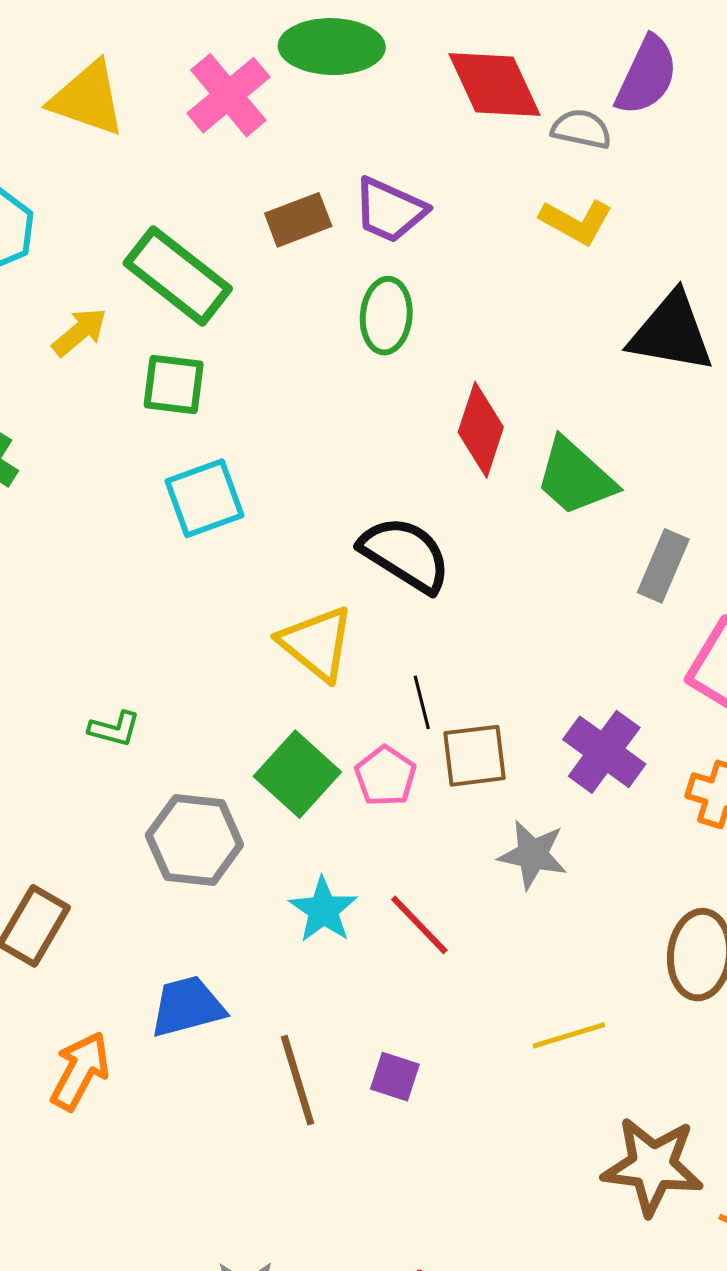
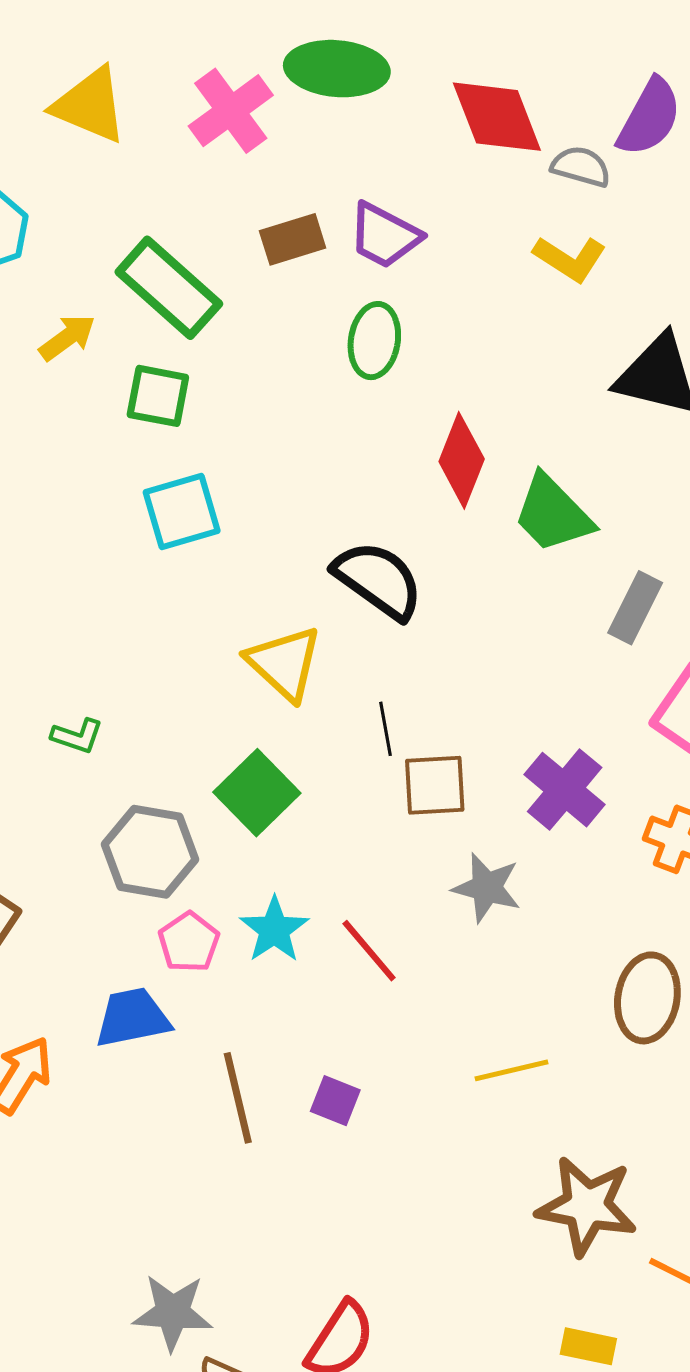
pink pentagon: (386, 776) -> (189, 942), moved

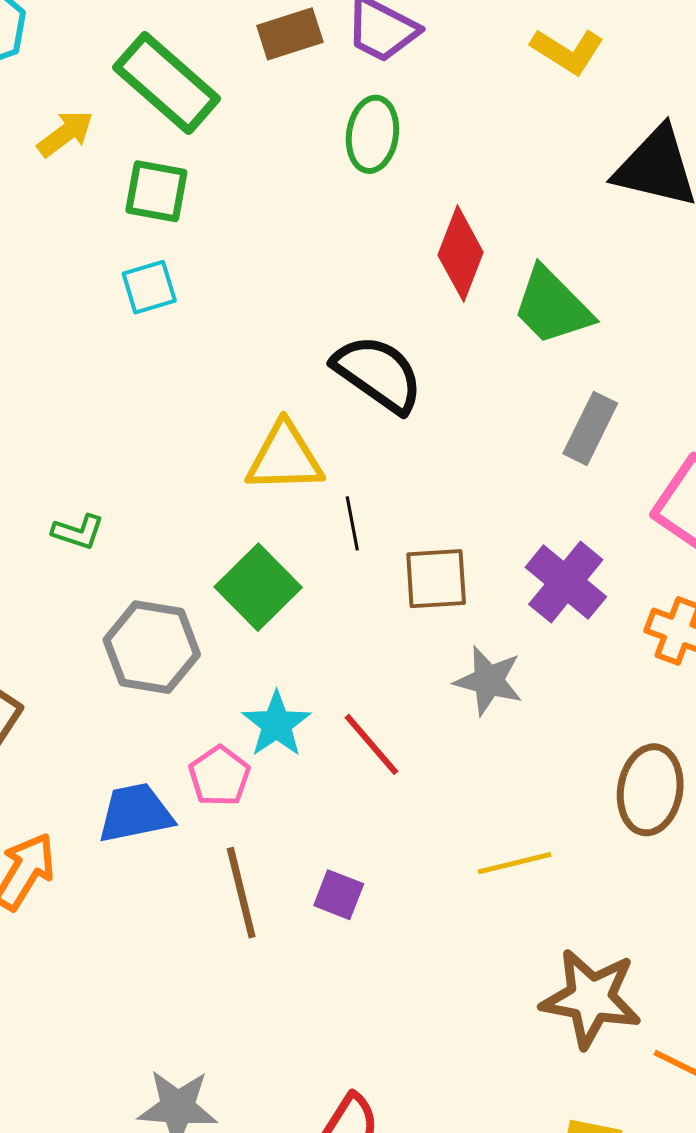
cyan square: (182, 511) -> (149, 287), moved, size x0.7
gray rectangle: (635, 608) -> (590, 428), moved
yellow triangle: (284, 663) -> (285, 458), turned -44
black line: (385, 729) -> (352, 523), moved
pink pentagon: (189, 942) -> (220, 776), moved

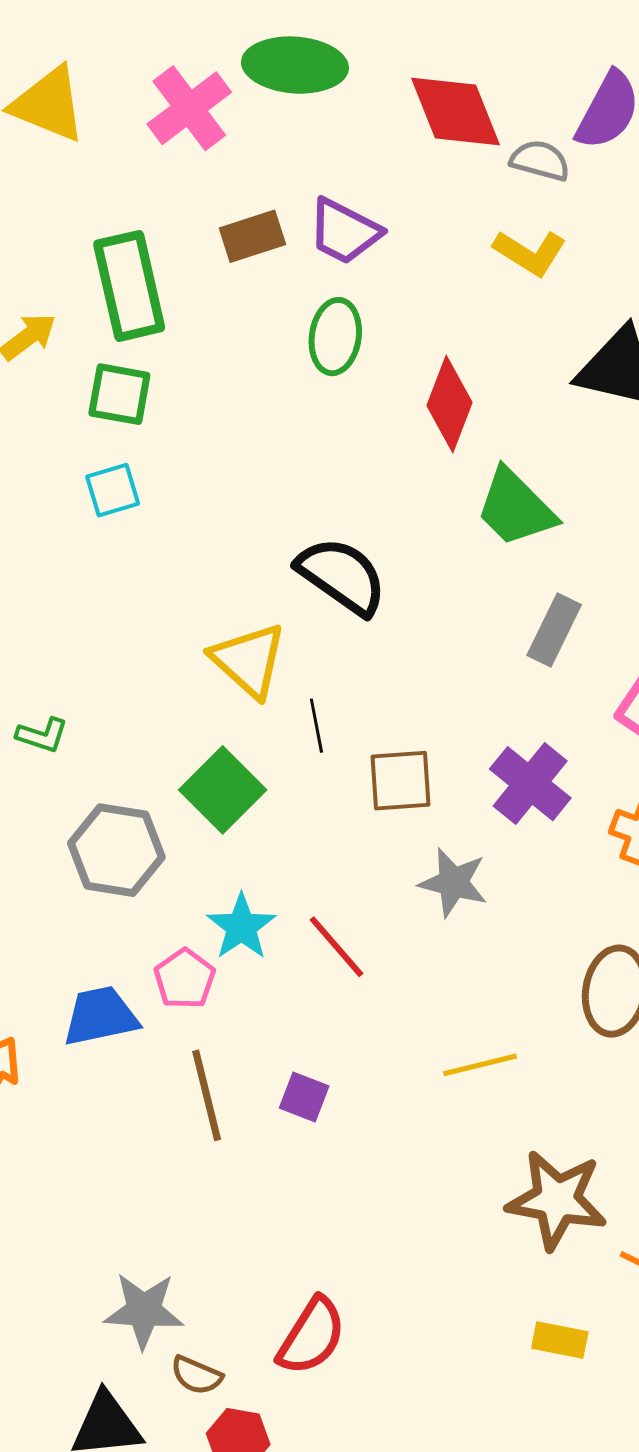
green rectangle: (167, 83) -> (129, 286), turned 36
red diamond: (461, 254) -> (449, 404), moved
yellow triangle: (285, 458) -> (249, 660), turned 44

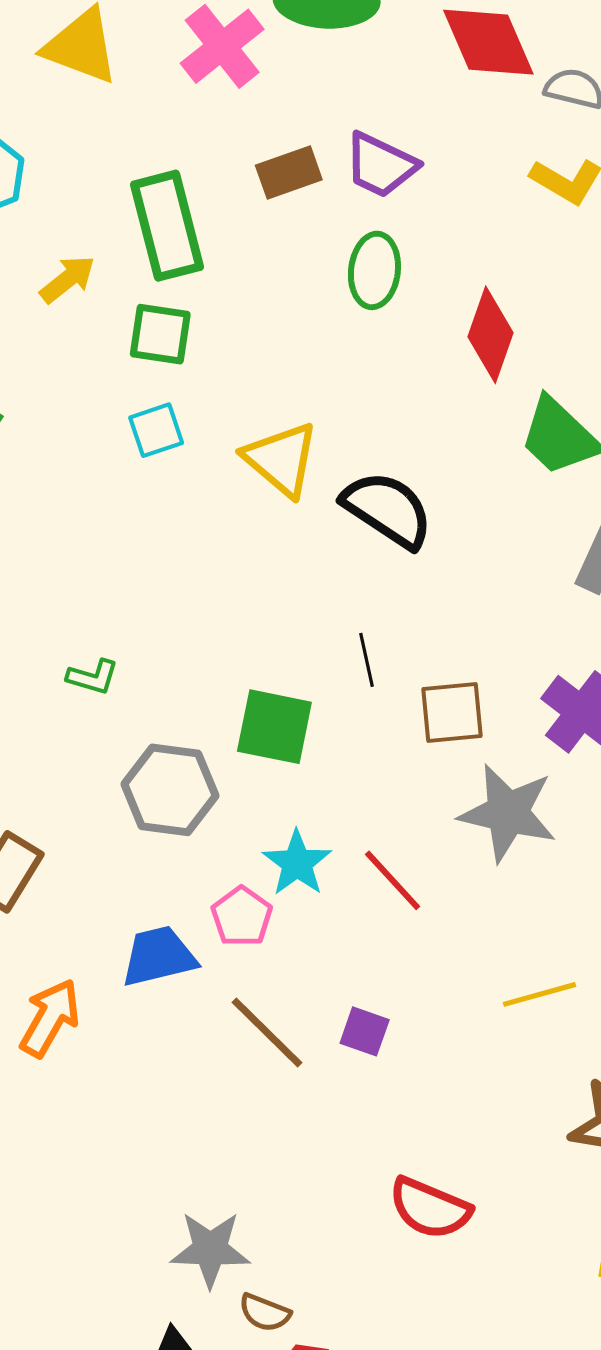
yellow triangle: (249, 660) -> (281, 459), moved
green square: (223, 790) -> (274, 727), turned -32
gray star: (453, 882) -> (508, 813), size x1.4
brown line: (207, 1095) -> (267, 1033), turned -30
red semicircle: (312, 1336) -> (430, 1208), moved, turned 82

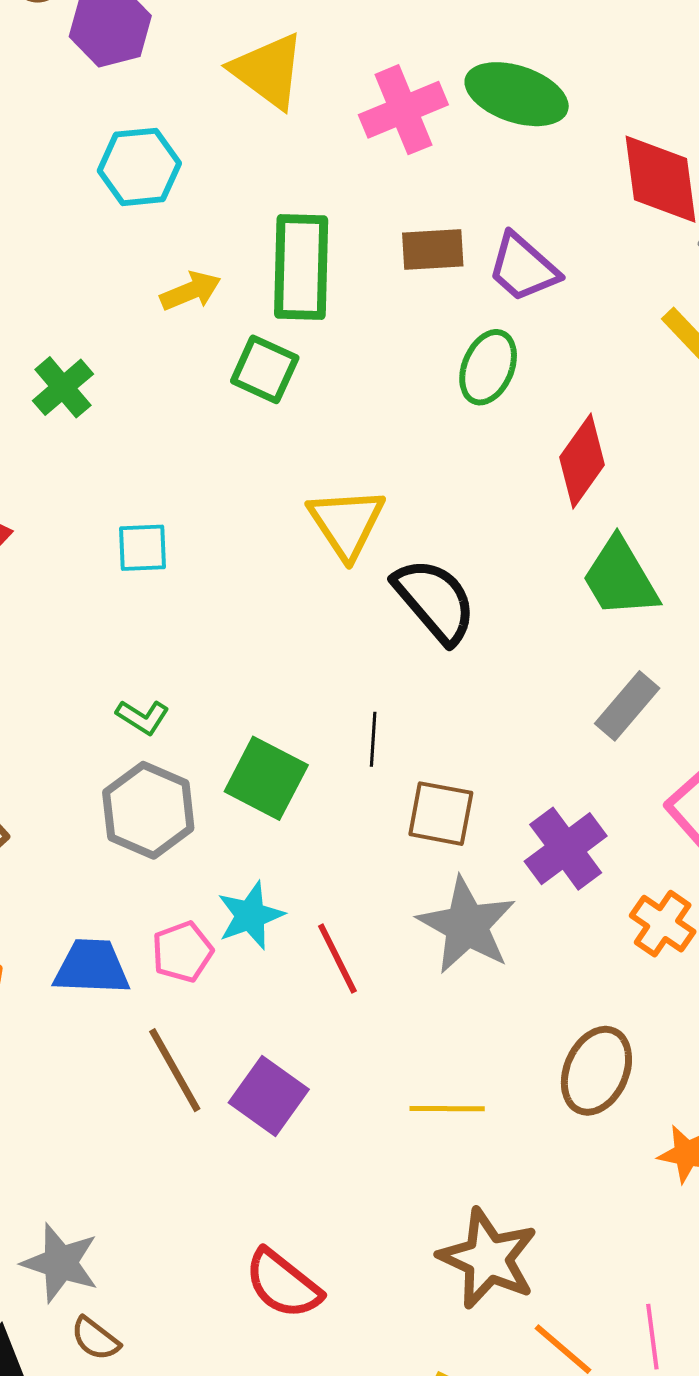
cyan square: (156, 430) -> (143, 548), moved
green L-shape: (93, 677) -> (143, 717), moved
purple square: (365, 1031) -> (269, 1096), size x1.5

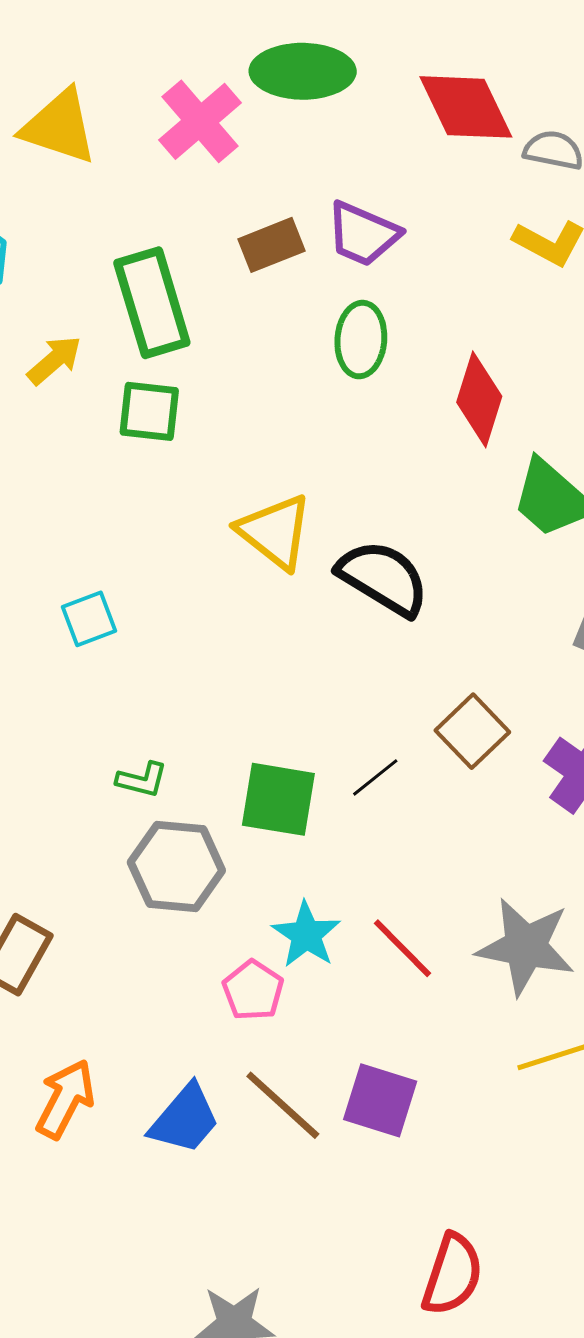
black line: (373, 739) -> (375, 777), moved, turned 66
brown square: (441, 814) -> (472, 731), moved, turned -36
gray star: (467, 925) -> (526, 947), moved
blue trapezoid: (92, 967) -> (185, 1119), moved, turned 146
red semicircle: (283, 1284) -> (452, 1274), turned -92

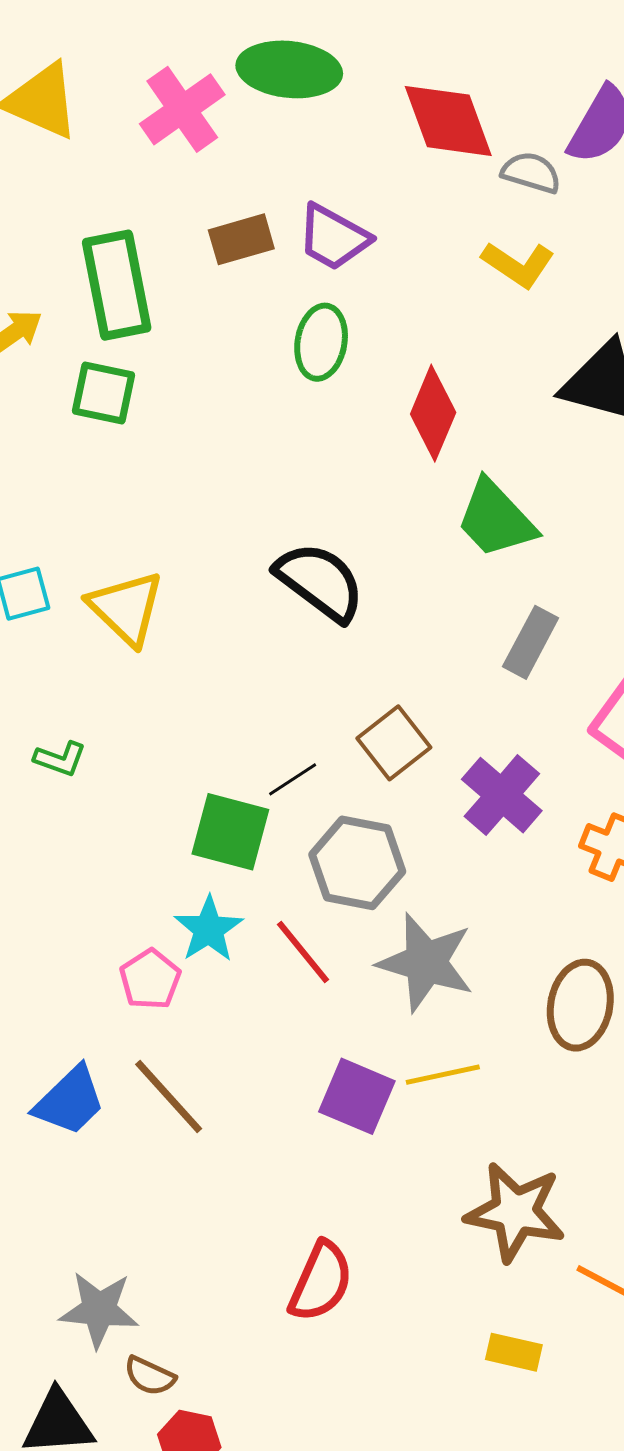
yellow triangle: (275, 532) -> (126, 608), moved
green square: (278, 799) -> (230, 832), moved
gray hexagon: (176, 866) -> (357, 863), moved
purple square: (380, 1100) -> (357, 1096), moved

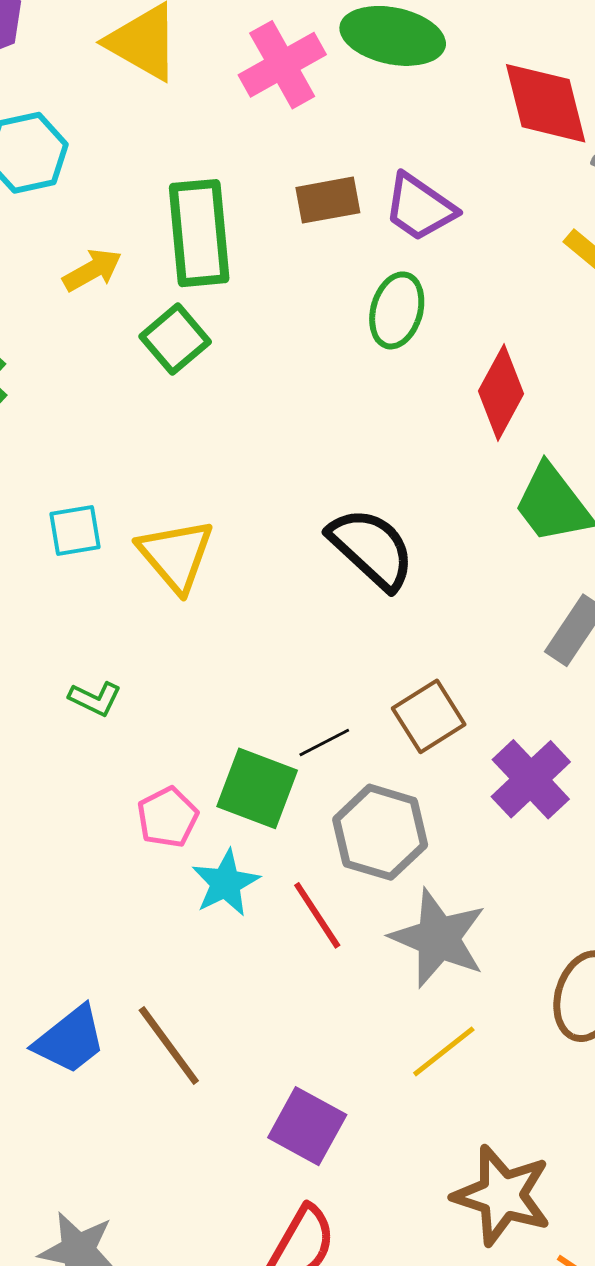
green square: (103, 393) -> (175, 339), turned 32
pink pentagon: (150, 979) -> (168, 817), moved
yellow line: (443, 1075) -> (444, 1051), turned -32
purple square: (357, 1096) -> (307, 1126), moved

